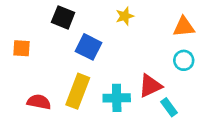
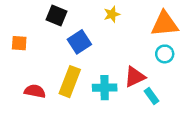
orange triangle: (184, 27) -> (165, 24), size x1.4
blue square: (89, 47) -> (79, 42), turned 30

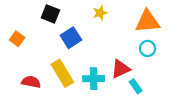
orange square: (19, 43) -> (17, 39), turned 32
yellow rectangle: (70, 82) -> (62, 73), turned -52

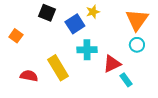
orange triangle: (148, 22) -> (137, 20), turned -50
blue square: (71, 38) -> (75, 24), moved
cyan cross: (94, 79) -> (87, 50), moved

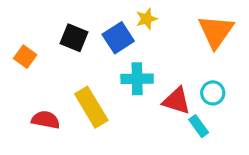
black square: (47, 13) -> (74, 38), moved
cyan circle: (137, 45) -> (213, 93), moved
red triangle: (112, 64) -> (176, 101), turned 42

